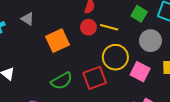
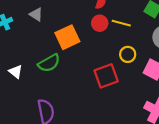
yellow circle: (115, 57) -> (128, 54), size x0.6
green semicircle: (62, 81) -> (49, 63), moved

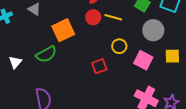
white triangle: (16, 72) -> (15, 62), turned 32
red square: (106, 76) -> (99, 66), size x0.7

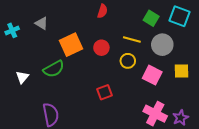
red circle: (93, 17) -> (101, 48), moved
yellow line: (113, 17) -> (132, 40), moved
red square: (99, 66) -> (104, 92), moved

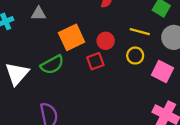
gray triangle: (42, 23) -> (39, 14), turned -32
white triangle: (22, 77) -> (17, 74), size x1.6
red square: (104, 92) -> (95, 61), moved

